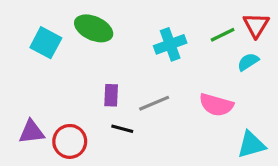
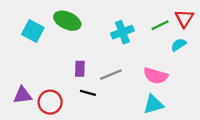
cyan triangle: (251, 145) -> (153, 104), moved

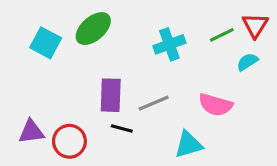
green ellipse: (67, 21) -> (93, 29), turned -65
purple rectangle: (80, 69) -> (111, 95), size x1.5
cyan triangle: (153, 104) -> (189, 144), moved

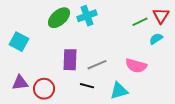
cyan square: (46, 43) -> (19, 42), moved
cyan cross: (169, 44) -> (87, 16), moved
black line: (122, 129) -> (87, 86), moved

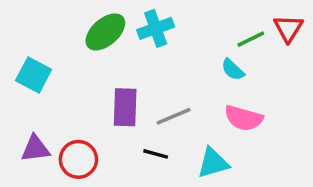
cyan semicircle: (156, 39) -> (233, 70), moved, turned -104

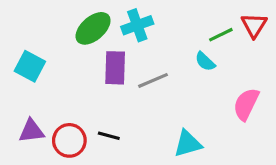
purple rectangle: (125, 107) -> (115, 68), moved
gray line: (174, 116) -> (153, 80), moved
pink semicircle: (244, 118) -> (246, 104), moved, turned 100
black line: (156, 154) -> (109, 136), moved

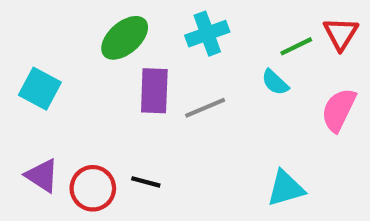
cyan cross: (137, 25) -> (207, 34), moved
pink semicircle: (246, 104) -> (339, 110), moved
purple triangle: (31, 131) -> (42, 176), turned 40
cyan triangle: (188, 144) -> (286, 188), moved

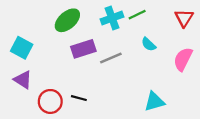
green line: (296, 46) -> (137, 15), moved
purple rectangle: (154, 91) -> (83, 49), turned 70
purple triangle: (42, 176) -> (23, 80), moved

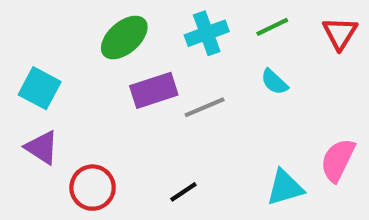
green line: (137, 15) -> (272, 27), moved
pink semicircle: (183, 59) -> (338, 160), moved
black line: (79, 98) -> (183, 192), moved, turned -49

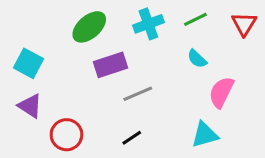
gray line: (205, 107) -> (138, 94), moved
pink semicircle: (338, 160) -> (221, 92), moved

